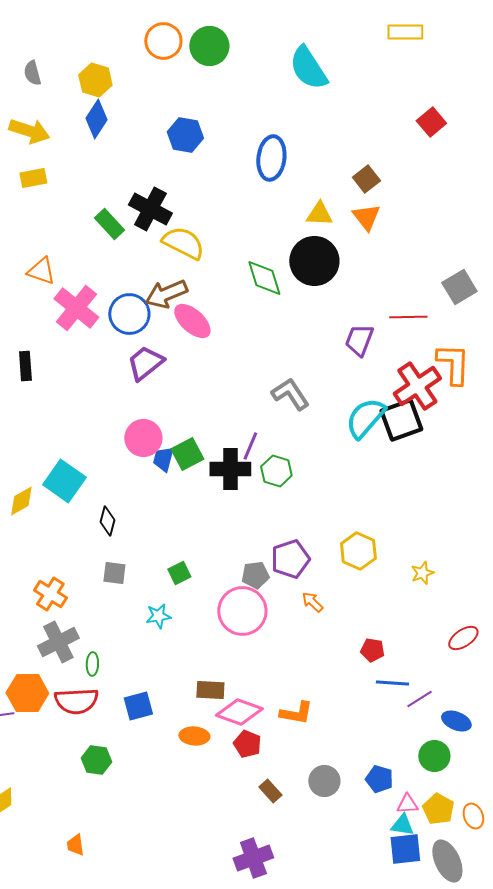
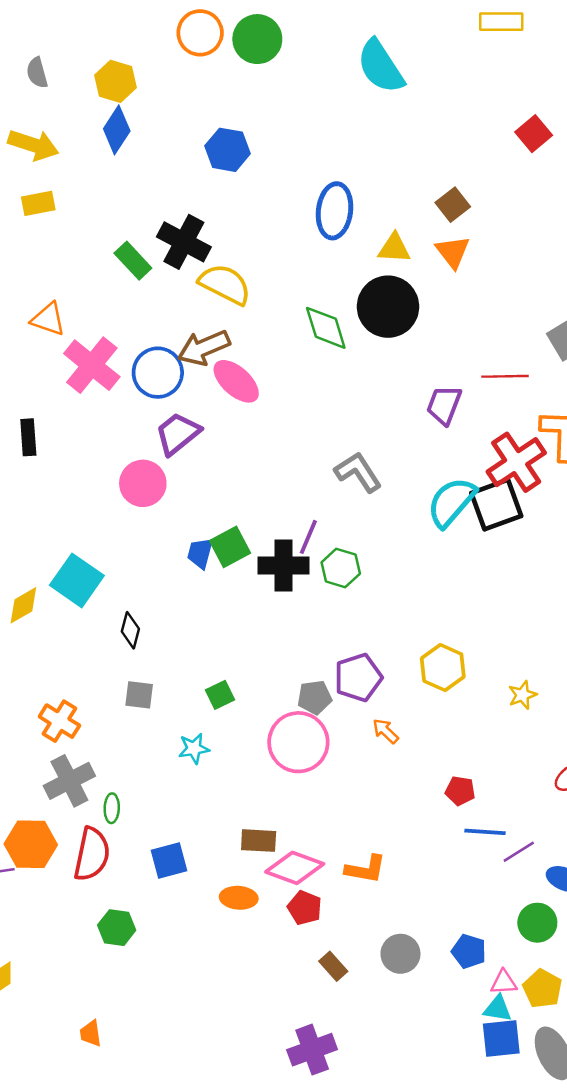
blue ellipse: (271, 158) -> (334, 211), moved
pink circle: (143, 438) -> (143, 483), moved
red semicircle: (76, 701) -> (92, 854), turned -75

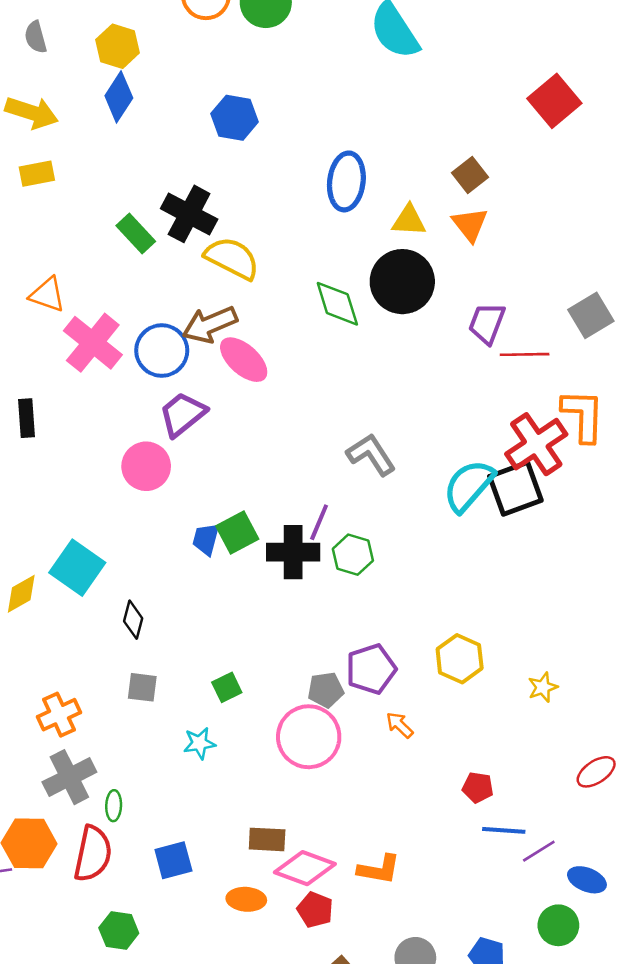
red square: (534, 134) -> (554, 101), size x1.4
purple trapezoid: (444, 405) -> (487, 323), moved
orange cross: (59, 721) -> (59, 715), turned 33

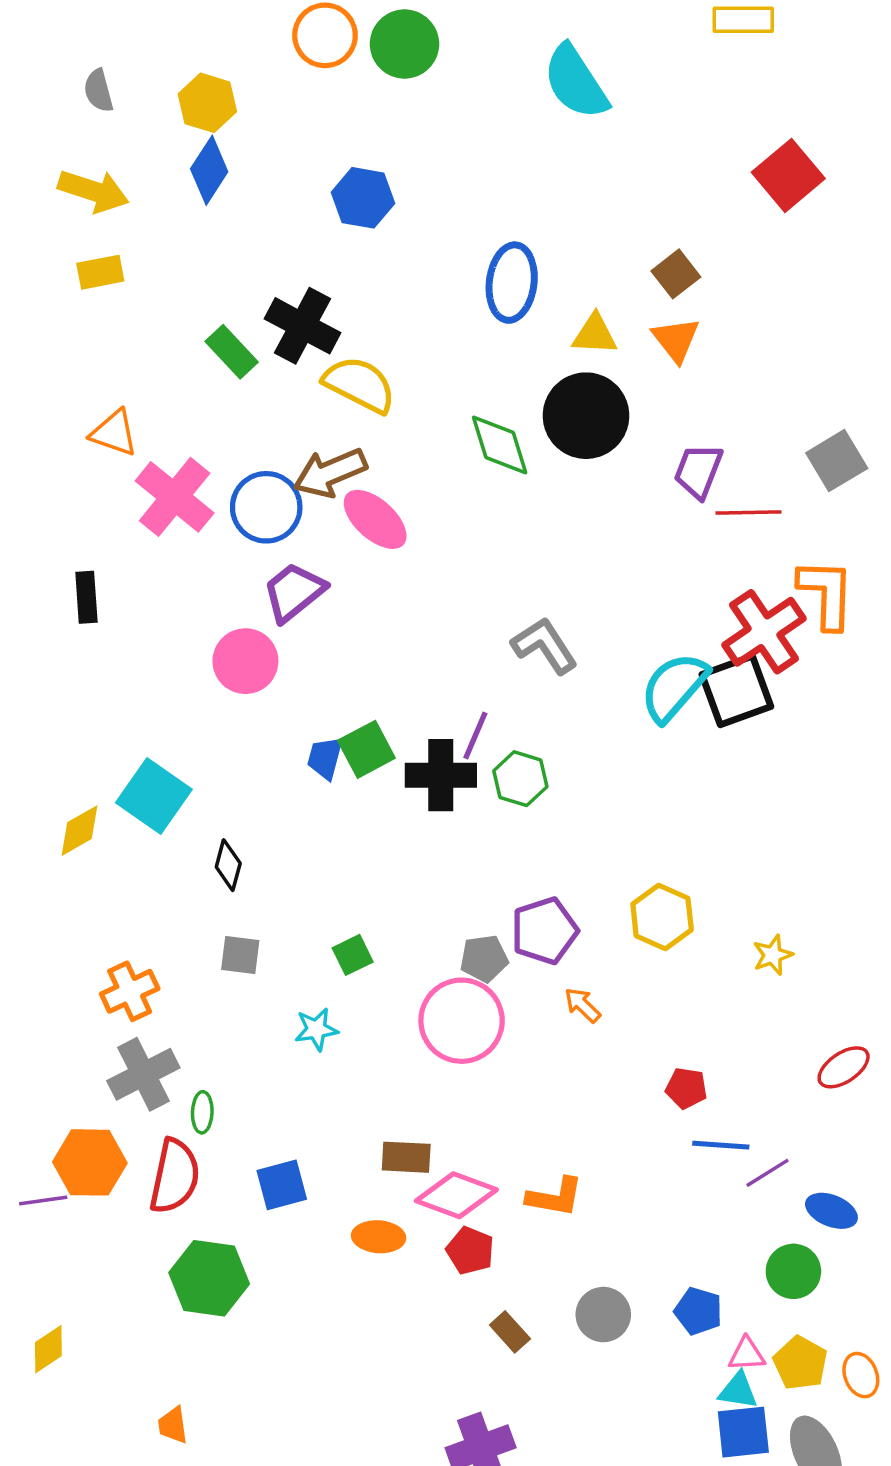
green hexagon: (119, 930) -> (209, 1278), size x1.5

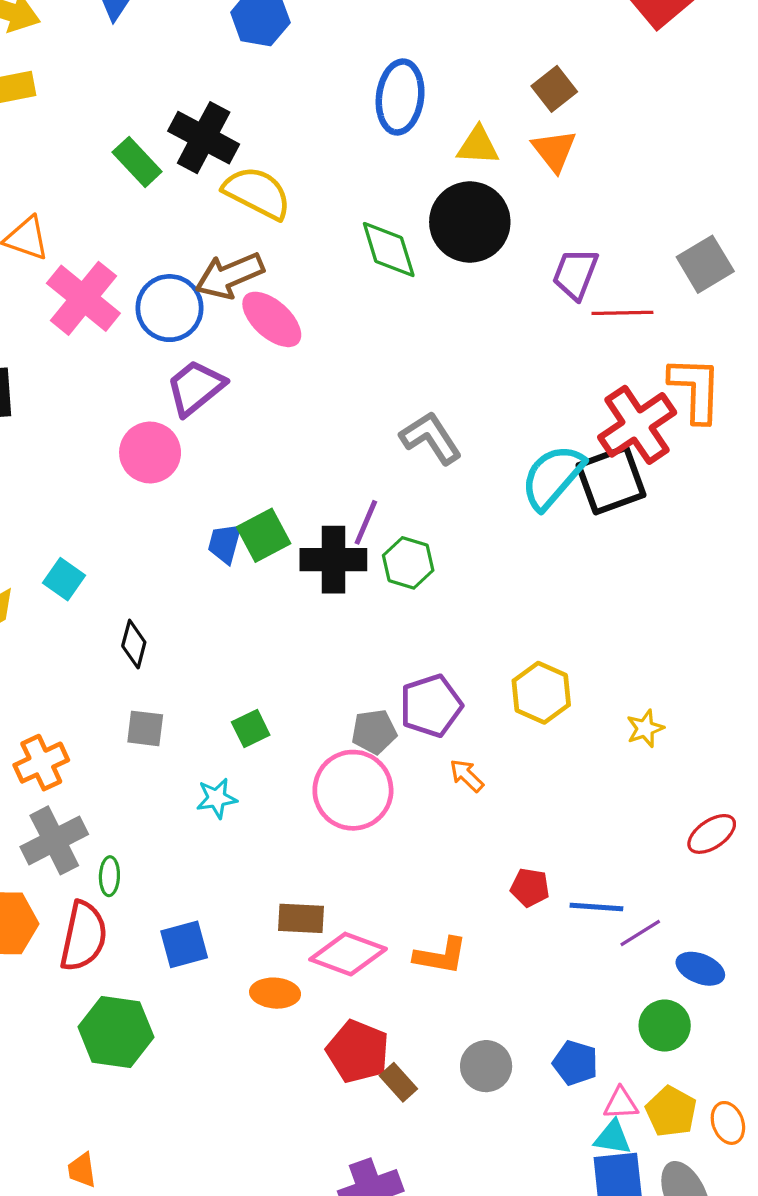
cyan square: (154, 796) -> (64, 579), size x0.6
red pentagon: (686, 1088) -> (530, 888), moved
red pentagon: (470, 1251) -> (358, 1052), moved, size x1.4

